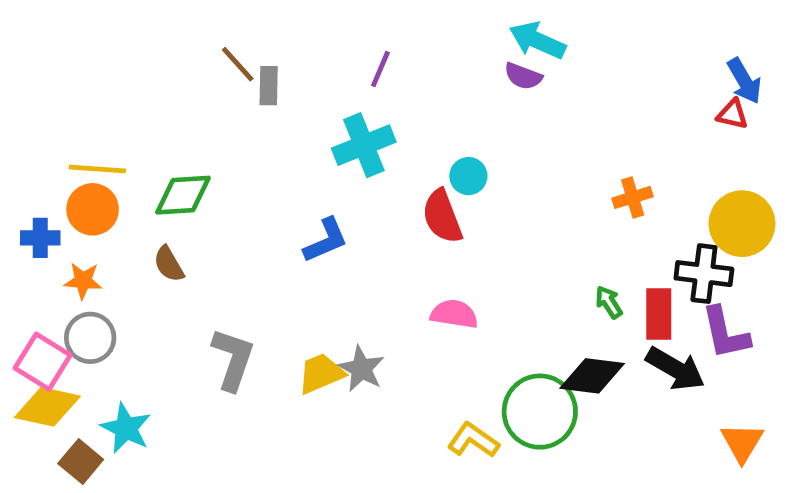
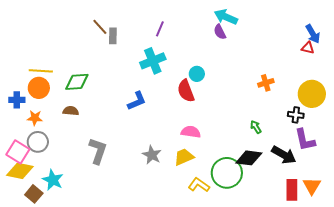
purple semicircle: (523, 76) -> (220, 32), turned 42
brown semicircle: (169, 264) -> (71, 111), turned 126
black cross: (704, 274) -> (296, 115), size x0.7
red rectangle: (659, 314) -> (292, 190), moved
yellow trapezoid: (321, 373) -> (184, 157), moved

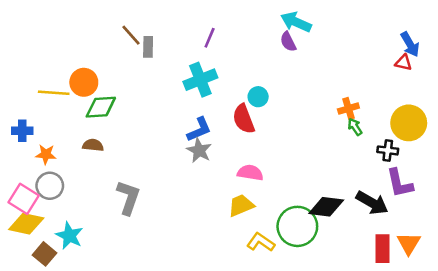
orange circle: (39, 88) -> (84, 82), moved
blue L-shape: (137, 101) -> (199, 129), moved
green arrow: (256, 127) -> (355, 127), moved
gray star: (152, 155) -> (199, 150), moved

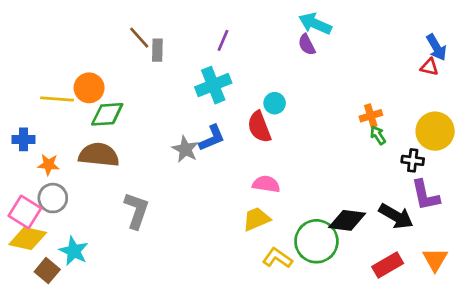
brown semicircle: (93, 145) -> (99, 155), size x1.8
gray star: (199, 150) -> (185, 149), moved
red rectangle: (383, 249) -> (388, 265), moved, turned 60

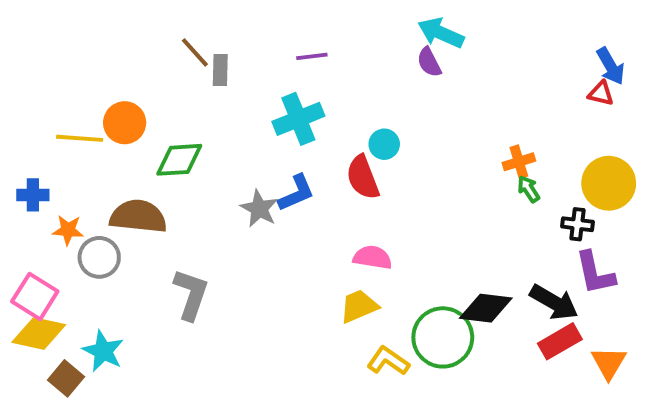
purple line: (223, 40) -> (312, 56), turned 60
green diamond: (107, 114) -> (179, 160), moved
gray circle: (53, 198) -> (99, 257), moved
red rectangle: (388, 265) -> (560, 341), moved

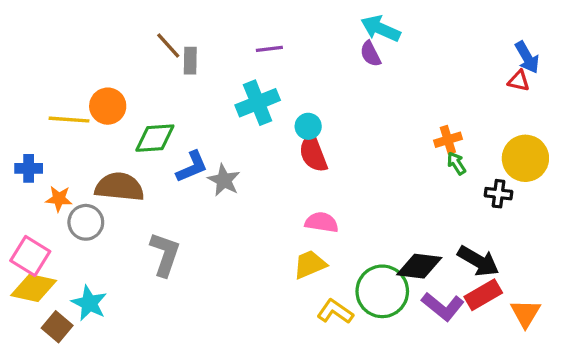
cyan circle: (384, 144) -> (308, 126), moved
blue L-shape: (296, 193) -> (192, 167), moved
purple L-shape: (595, 273) -> (443, 307), moved, turned -39

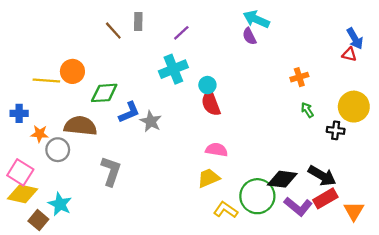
purple line: (269, 49) -> (181, 33), turned -36
gray rectangle: (190, 61) -> (138, 22), moved
orange cross: (448, 140) -> (299, 77), moved

